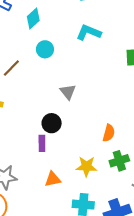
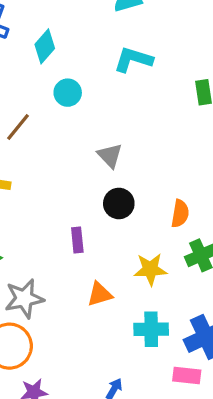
black circle: (52, 123) -> (119, 203), moved

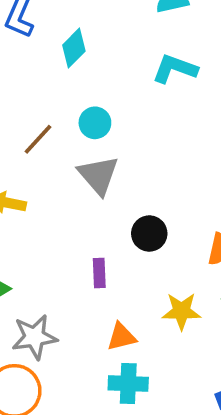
cyan circle: (68, 93) -> (95, 123), moved
gray triangle: (110, 156) -> (98, 175), moved, size x1.4
cyan cross: (151, 329) -> (128, 384), moved

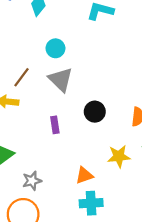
brown line: (38, 139) -> (21, 77), moved
purple rectangle: (99, 273) -> (55, 125), moved
gray star: (34, 337) -> (32, 181), size x0.7

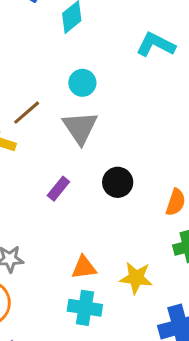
purple rectangle: (55, 125) -> (58, 189), turned 35
yellow star: (119, 156) -> (136, 278), moved

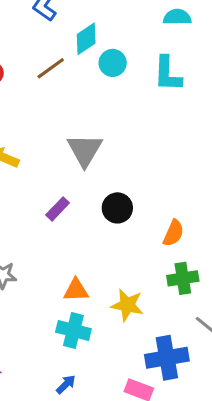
cyan L-shape: (156, 45) -> (168, 74), turned -120
cyan circle: (82, 83) -> (113, 63), moved
brown line: (27, 113) -> (51, 68), moved

